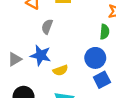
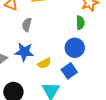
blue square: (102, 80) -> (69, 71), moved

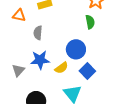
blue circle: (75, 48) -> (76, 49), moved

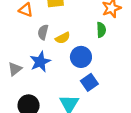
blue star: (40, 60) -> (40, 62), turned -30
yellow semicircle: (61, 68) -> (63, 38), moved

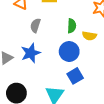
green semicircle: (101, 30) -> (72, 26), moved
yellow semicircle: (63, 38) -> (89, 36), moved, turned 32

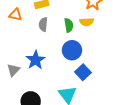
gray semicircle: (35, 25) -> (43, 24), moved
yellow semicircle: (89, 36) -> (87, 22), moved

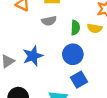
gray semicircle: (43, 24) -> (49, 21), turned -120

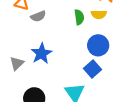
gray semicircle: (49, 21) -> (38, 16), moved
blue circle: (73, 54) -> (98, 45), moved

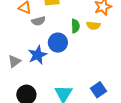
blue circle: (98, 45) -> (58, 43), moved
blue square: (92, 69) -> (99, 90), moved

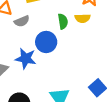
blue star: (38, 55) -> (26, 59), turned -30

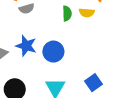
blue circle: (46, 42) -> (53, 52), moved

